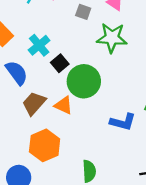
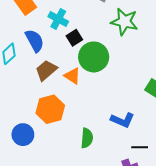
cyan cross: (39, 45) -> (58, 19), turned -30
blue L-shape: (123, 122) -> (122, 120), moved

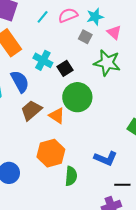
black square: (74, 38) -> (65, 68), moved
orange hexagon: (50, 109) -> (51, 153), moved

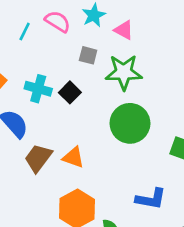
pink semicircle: (68, 15) -> (58, 21), turned 66
gray square: (85, 37) -> (88, 55), moved
green circle: (77, 97) -> (130, 123), moved

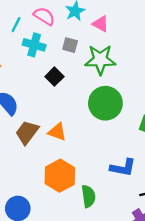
cyan cross: (38, 89) -> (34, 45), moved

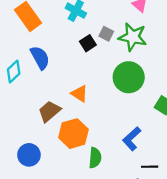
gray square: (70, 45) -> (106, 34), moved
brown trapezoid: (27, 132) -> (49, 111), moved
blue L-shape: (123, 168) -> (132, 139), turned 115

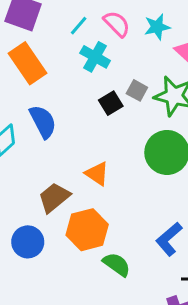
blue circle: (29, 155) -> (28, 242), moved
green semicircle: (95, 158) -> (117, 264), turned -60

